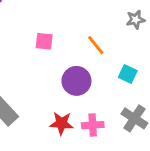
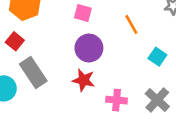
purple circle: (76, 81) -> (89, 48), moved
red star: (61, 123) -> (84, 80), moved

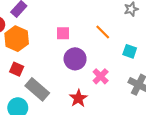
red star: (84, 80) -> (78, 98), moved, turned -30
pink cross: (117, 100) -> (101, 76), moved, turned -35

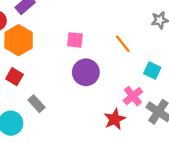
pink cross: (101, 76) -> (133, 96), moved
gray rectangle: (37, 89) -> (37, 104), size x0.6
red star: (78, 98) -> (115, 119), moved

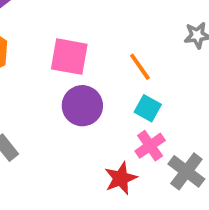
pink square: (75, 40) -> (69, 57), size x1.5
cyan square: (152, 71) -> (148, 108), moved

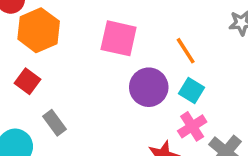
purple circle: (82, 106) -> (149, 87), moved

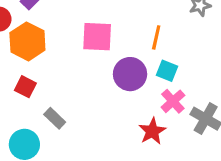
orange line: (186, 51) -> (156, 37), turned 55

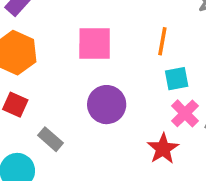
cyan square: (167, 71) -> (177, 79), turned -30
purple circle: (130, 74) -> (107, 105), moved

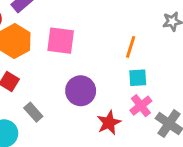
pink square: (95, 43) -> (61, 41), moved
red star: (163, 149) -> (109, 123), moved

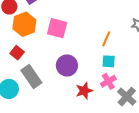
gray rectangle: (33, 112) -> (31, 76), size x1.6

